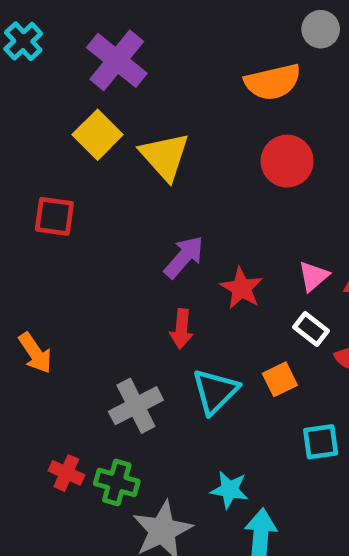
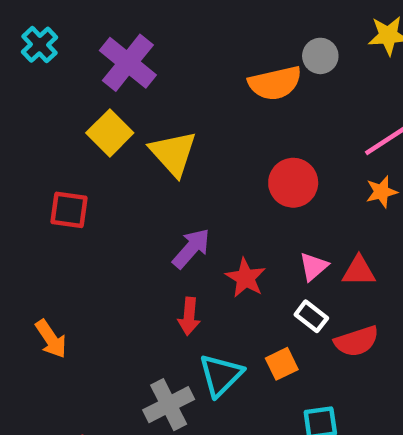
gray circle: (321, 29) -> (320, 56), moved
red circle: (287, 161) -> (293, 183), moved
gray cross: (136, 406) -> (169, 405), moved

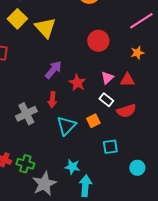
orange star: (381, 192) -> (137, 53), moved
gray cross: (169, 405) -> (26, 114), moved

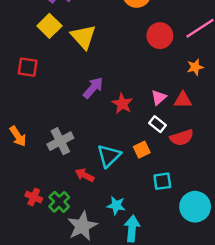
red circle: (98, 41) -> (160, 36), moved
red arrow: (52, 100) -> (85, 175), moved, turned 112
green cross: (25, 164) -> (59, 202), turned 30
cyan circle: (137, 168) -> (195, 207), size x1.6

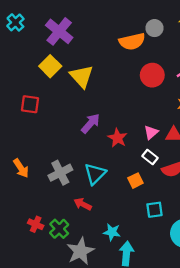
cyan triangle: (109, 156) -> (95, 174), moved

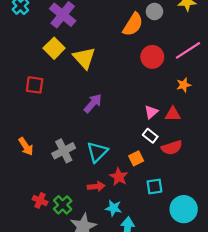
orange semicircle: (132, 41) -> (133, 24), turned -45
red star: (117, 138) -> (119, 177), moved
red arrow: (83, 204) -> (96, 186), moved, turned 147

